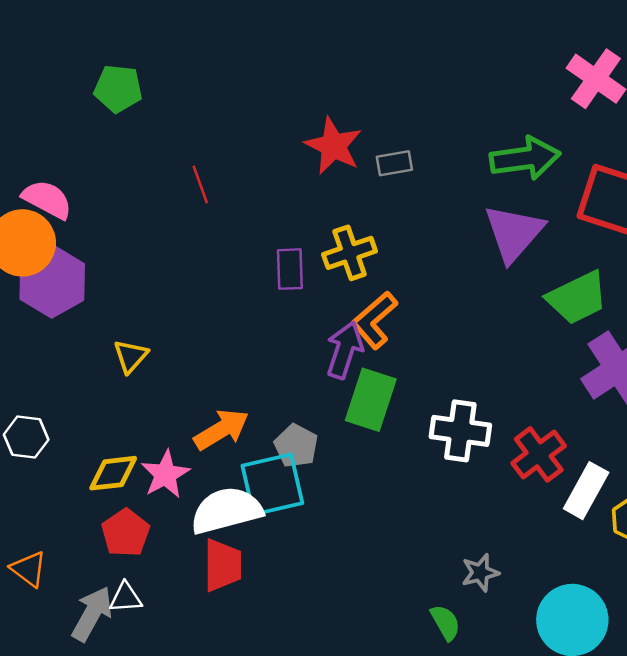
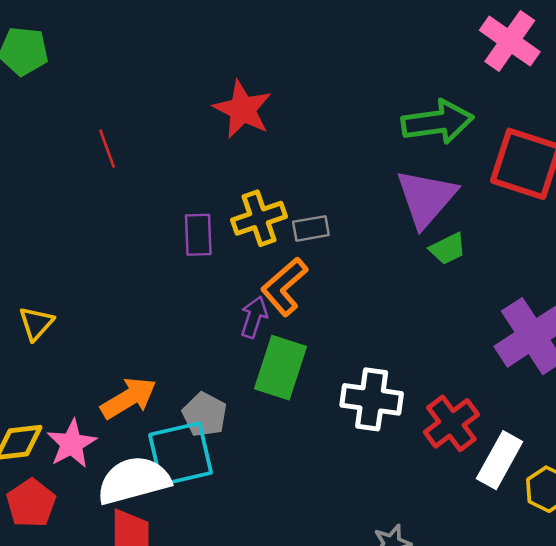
gray rectangle: (394, 163) -> (311, 228), moved
green trapezoid: (577, 298) -> (448, 249), moved, size x0.6
purple arrow: (345, 350) -> (254, 317), size x0.7

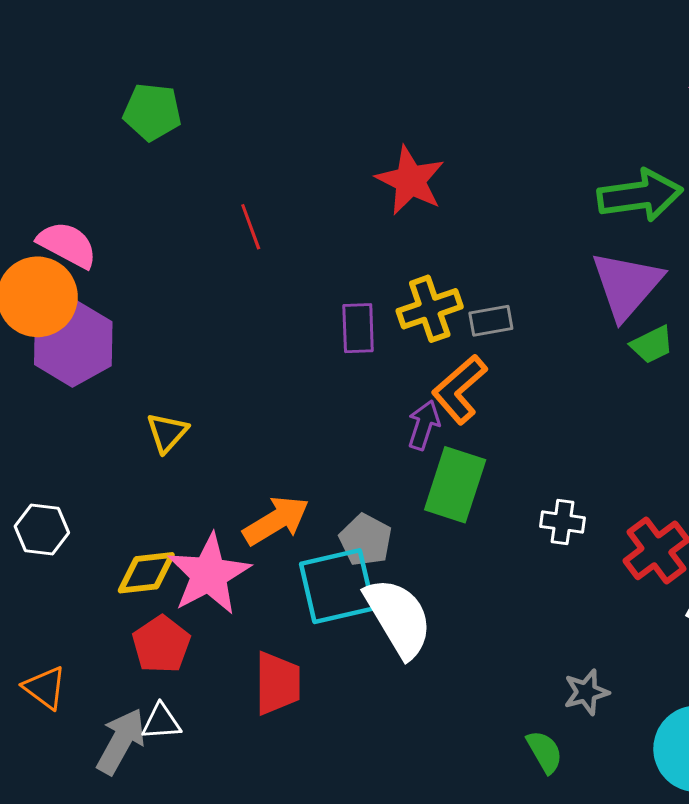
white cross: (372, 399) -> (562, 522), size x0.6
pink star: (72, 444) -> (209, 574), size x1.4
white semicircle: (134, 480) -> (398, 618), moved, turned 74

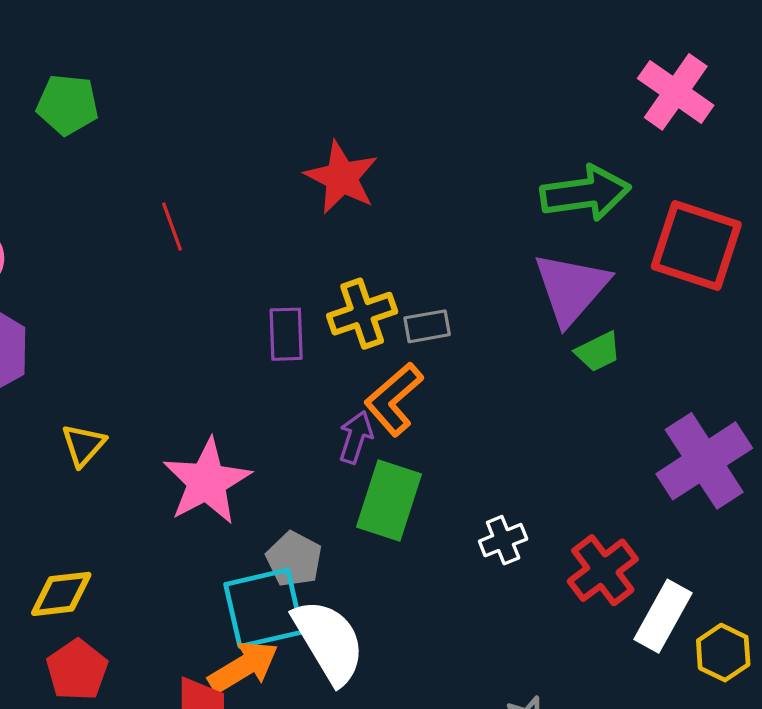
orange arrow: (276, 521) -> (243, 667), moved
white cross: (562, 522) -> (503, 540), turned -30
pink star: (209, 574) -> (207, 481), moved

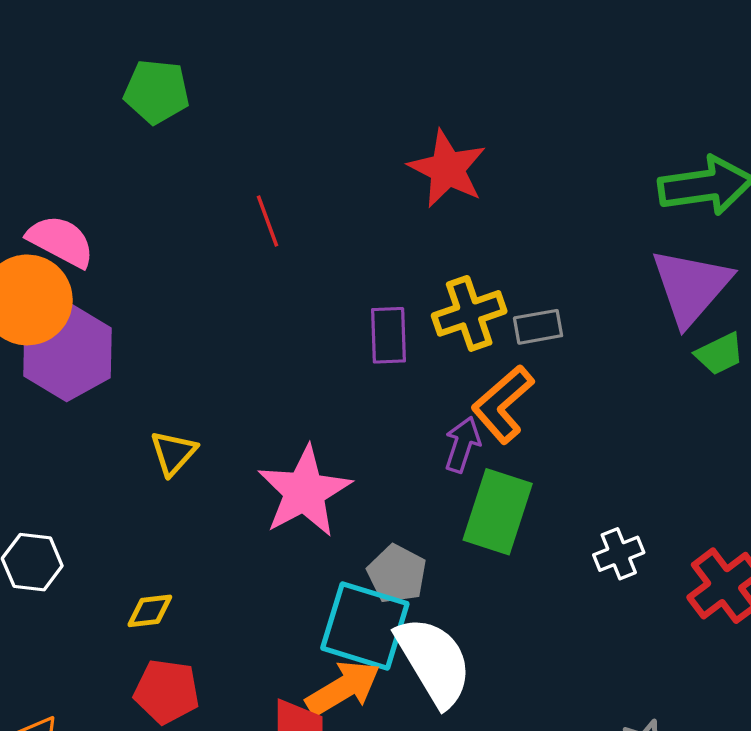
yellow diamond: (61, 594) -> (150, 611), size x0.7
cyan square: (264, 608) -> (365, 626), turned 30
red pentagon: (77, 670) -> (167, 692), turned -30

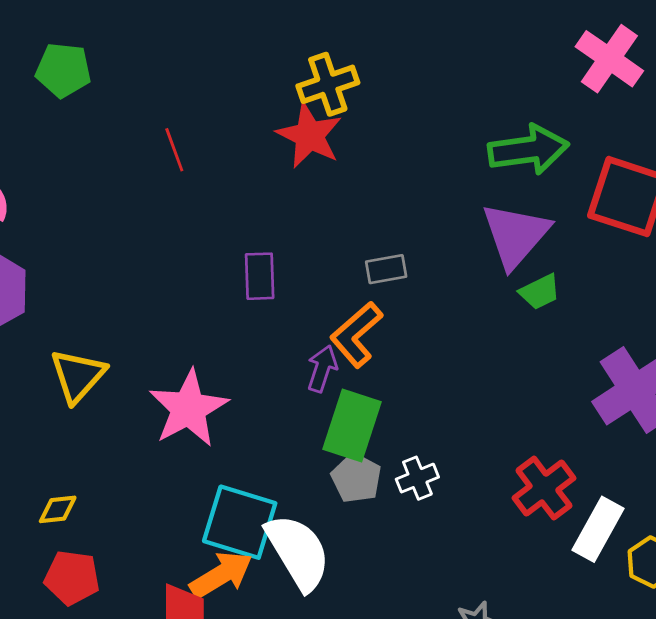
red line: (267, 221) -> (174, 150), moved
yellow cross: (469, 313) -> (328, 84), moved
yellow triangle: (173, 453) -> (78, 376), size x1.4
white cross: (619, 554) -> (417, 478), moved
gray pentagon: (397, 574) -> (356, 478), moved

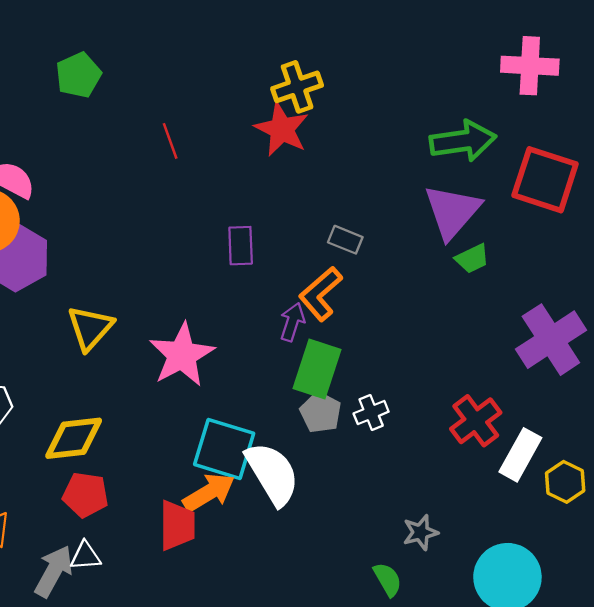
pink cross: (609, 59) -> (530, 66), turned -32
green pentagon: (63, 70) -> (78, 75), turned -30
gray rectangle: (386, 269) -> (345, 240), turned 32
yellow diamond: (58, 509) -> (74, 438), size x1.8

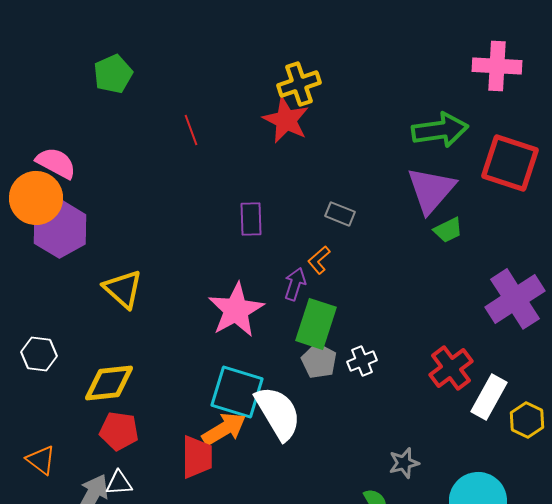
orange L-shape: (321, 294) -> (319, 260), size x0.6
yellow triangle: (90, 328) -> (123, 289), turned -30
pink star: (182, 355) -> (236, 310), moved

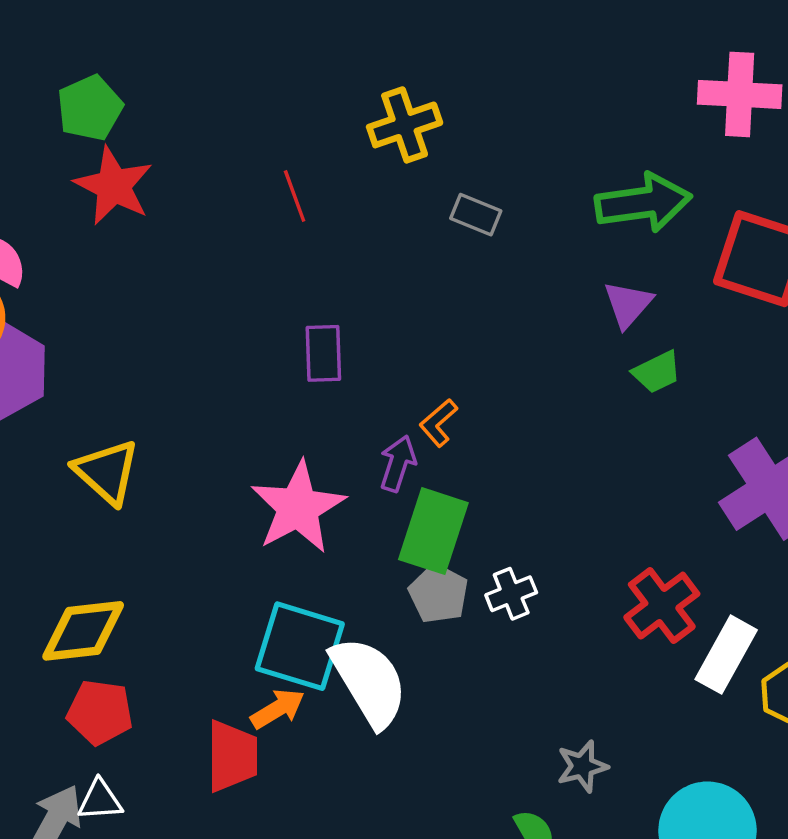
red star: (286, 120) -> (114, 186), moved
red line: (191, 130) -> (295, 196), moved
purple triangle: (431, 190) -> (628, 304), size x0.6
gray rectangle: (340, 214) -> (476, 215), moved
orange arrow: (224, 429) -> (278, 709), size x0.7

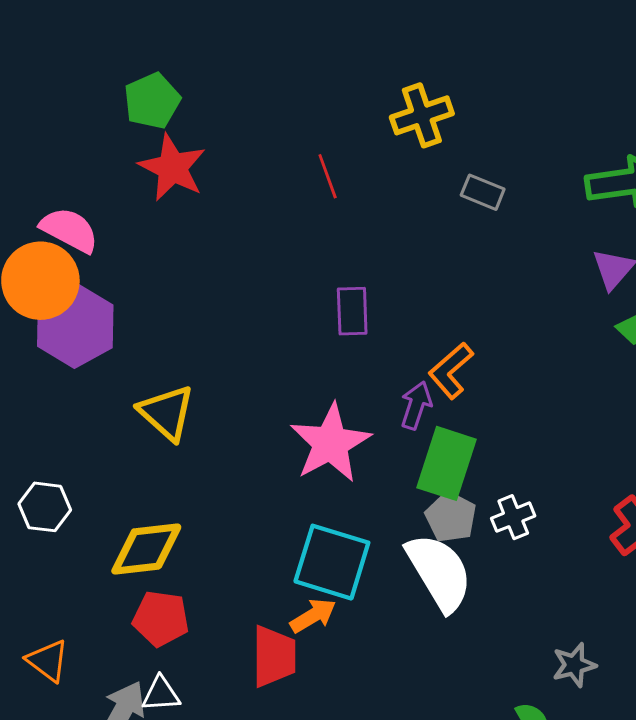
orange L-shape: (438, 423) -> (451, 371), size x1.4
white semicircle: (369, 682) -> (439, 572), moved

